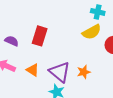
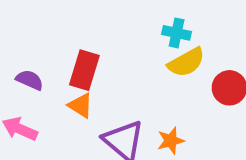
cyan cross: (98, 12) -> (177, 33), moved
orange triangle: (33, 70) -> (81, 105), moved

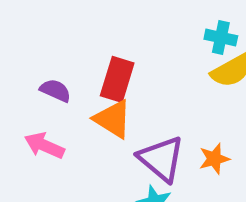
orange triangle: (81, 105) -> (113, 119), size x1.4

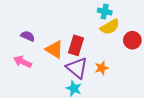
red rectangle: (117, 79) -> (76, 45), moved

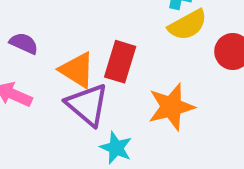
purple triangle: (77, 68) -> (87, 105), moved
orange star: (102, 68) -> (171, 107), size x1.6

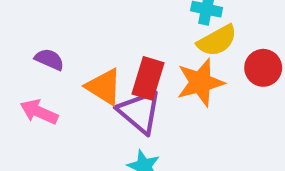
purple triangle: (87, 105) -> (140, 112), moved
orange star: (171, 107) -> (200, 82), moved

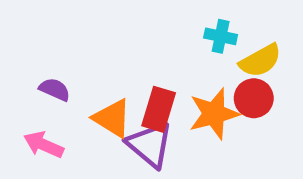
yellow semicircle: (217, 41) -> (260, 61), moved
red circle: (263, 68) -> (254, 98), moved

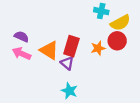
orange star: (214, 114) -> (98, 48), size x0.6
pink arrow: (44, 145) -> (21, 54), moved
purple triangle: (150, 145) -> (67, 63), size x0.6

